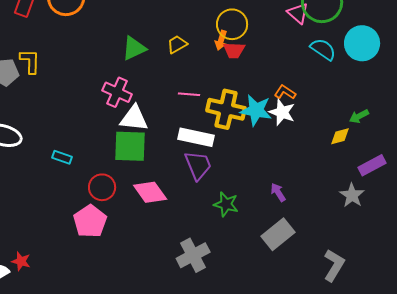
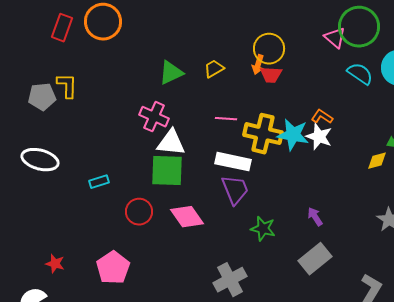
cyan rectangle: (62, 157) -> (99, 182), turned -36
pink pentagon: (90, 221) -> (113, 268), moved
red star: (21, 261) -> (55, 264), moved

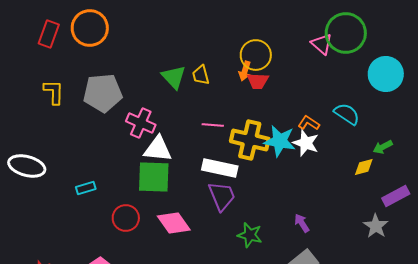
yellow trapezoid: (214, 69) -> (201, 75), turned -75
green triangle: (171, 73) -> (174, 77), moved, turned -48
cyan semicircle: (360, 74) -> (347, 114), moved
gray pentagon: (42, 97) -> (103, 93), moved, size x1.4

